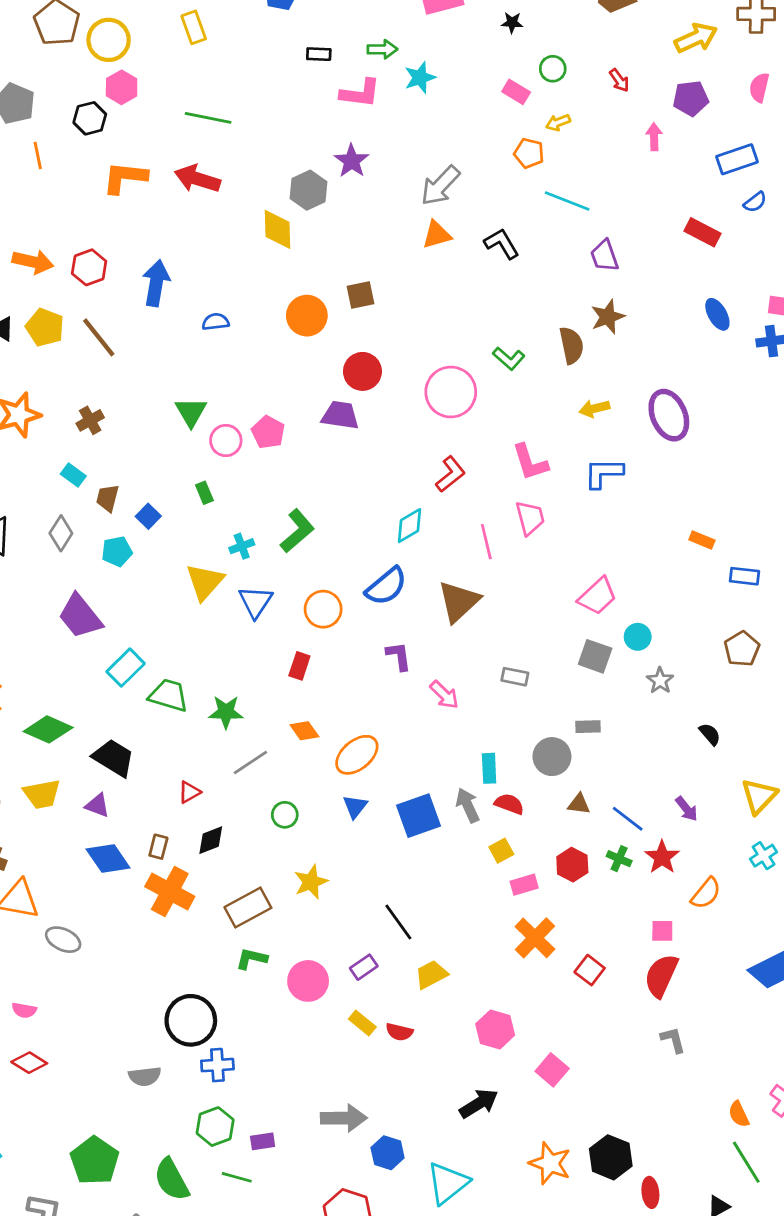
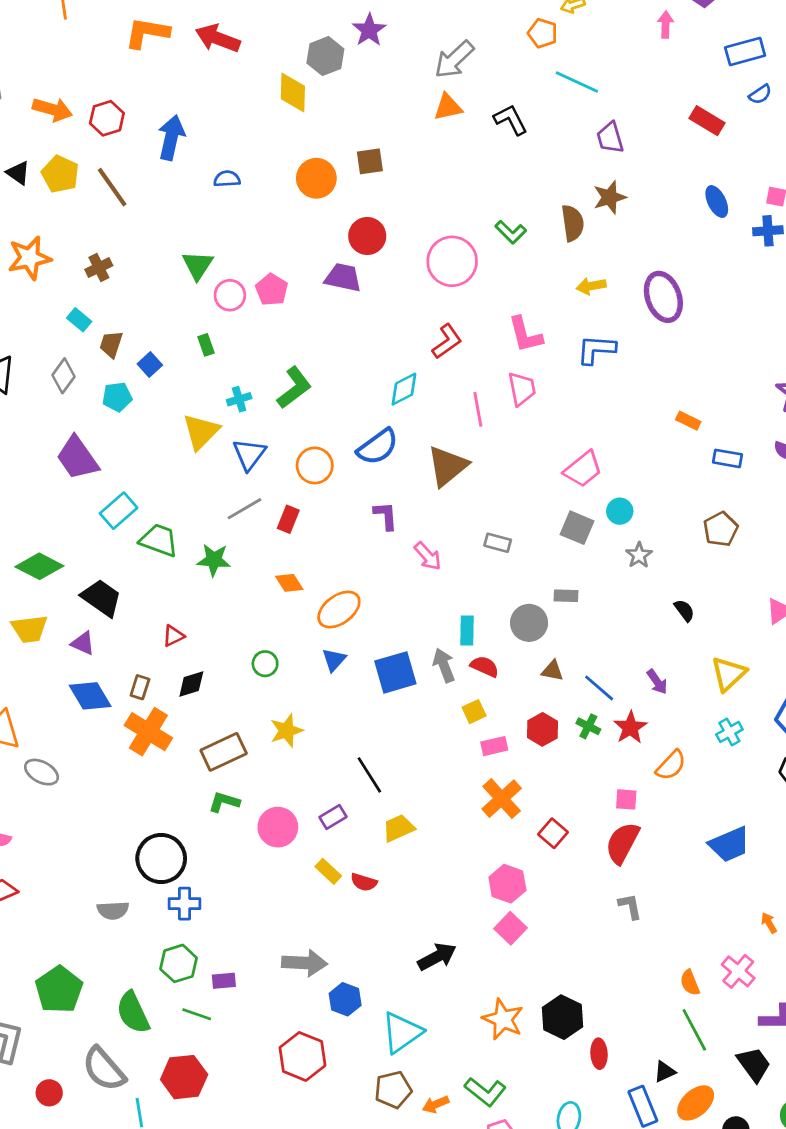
gray line: (250, 762) -> (244, 509), moved
pink hexagon: (495, 1029) -> (507, 884), moved

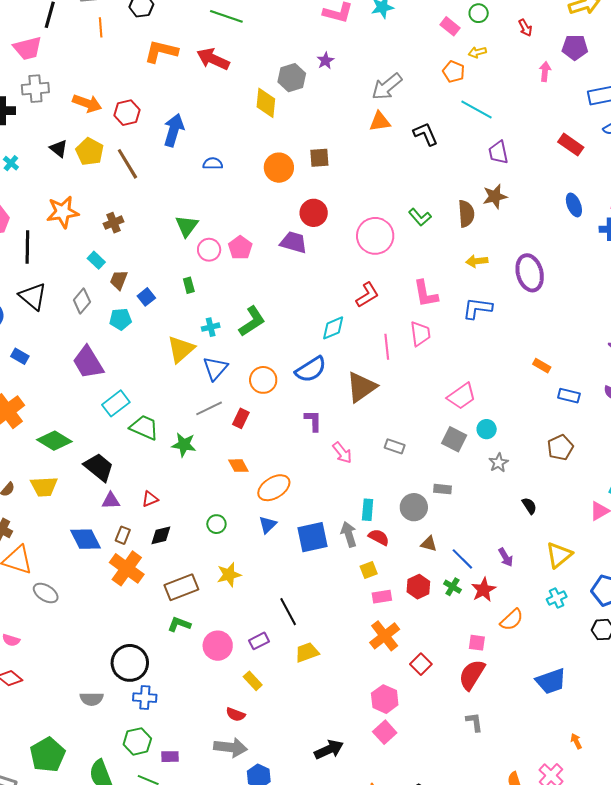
purple star: (369, 30) -> (325, 61), size x0.7
purple triangle: (83, 643) -> (111, 501), moved, turned -30
red semicircle: (364, 882) -> (236, 714), moved

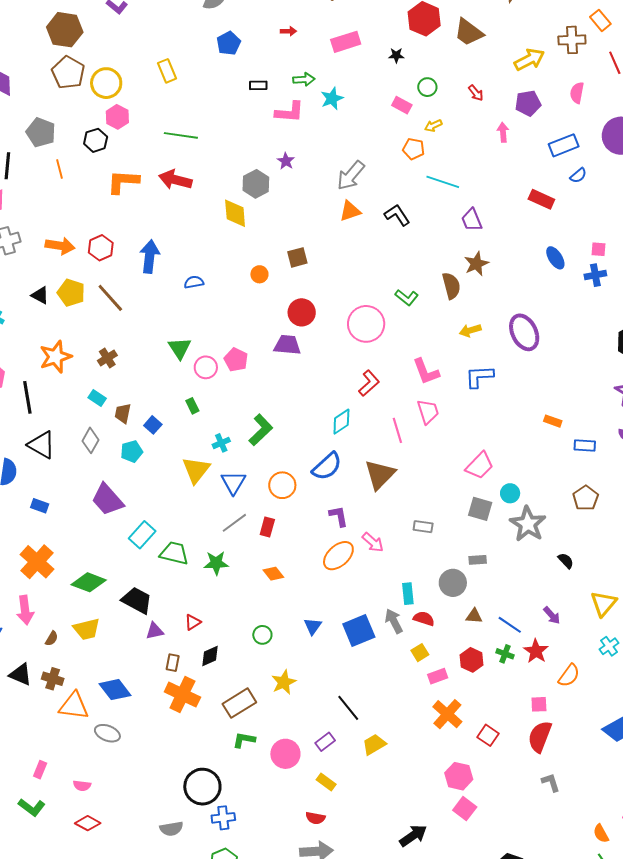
orange circle: (279, 168) -> (259, 274), size x0.6
gray star: (499, 463) -> (528, 524), size x1.8
orange ellipse: (274, 488) -> (338, 556), moved
blue diamond: (85, 539) -> (115, 690), moved

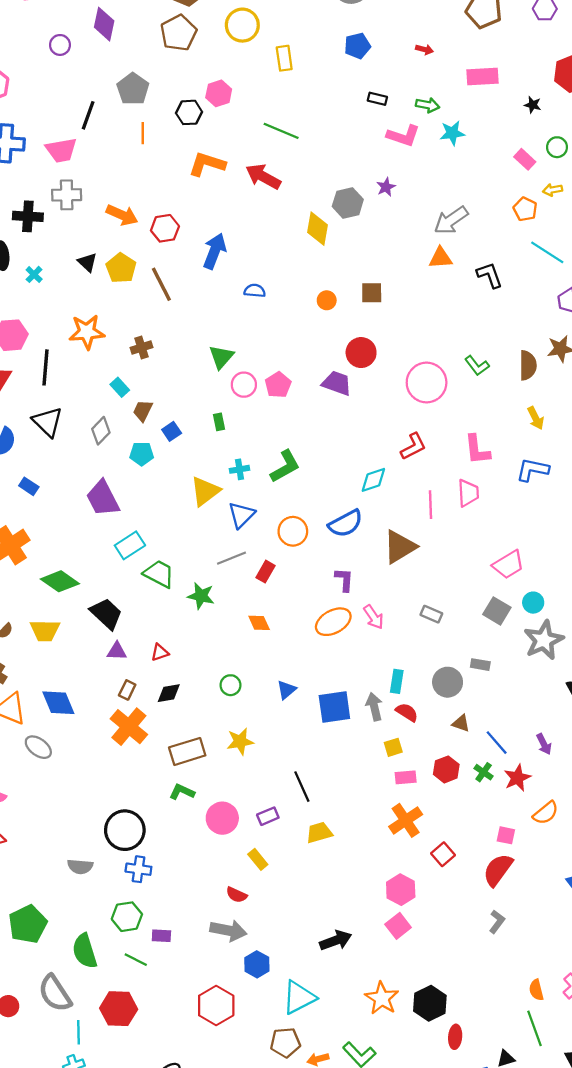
yellow circle: (106, 83) -> (242, 25), moved
yellow arrow: (470, 330) -> (536, 418), turned -115
gray L-shape: (551, 782) -> (497, 922), turned 40

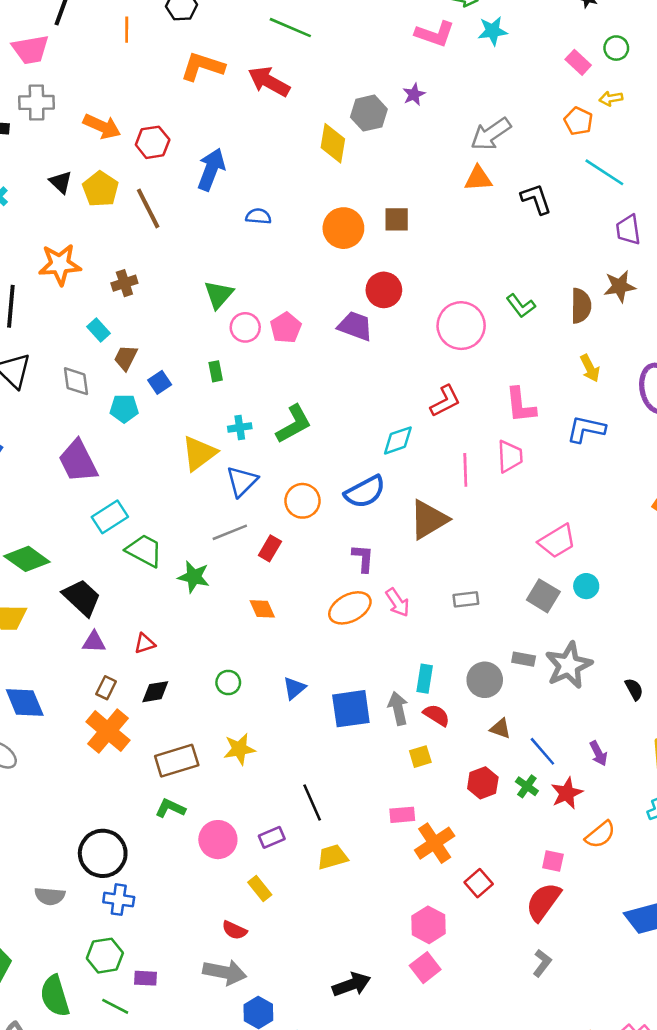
orange circle: (327, 300) -> (343, 228), size x1.8
gray diamond: (101, 431) -> (76, 381), turned -52
gray rectangle: (431, 614) -> (466, 599), turned -30
gray star: (544, 640) -> (569, 665), moved
pink rectangle: (406, 777) -> (402, 815), moved

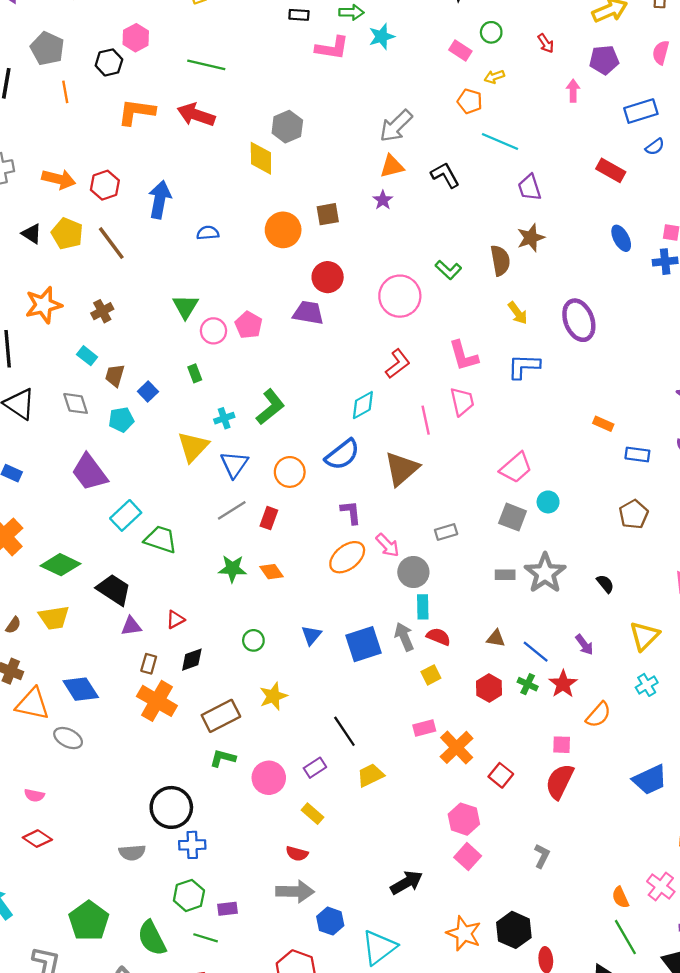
purple star: (414, 94) -> (383, 200), moved
green star: (194, 577) -> (232, 569), moved
gray circle: (485, 680) -> (413, 572), moved
gray L-shape: (542, 963) -> (542, 856), moved

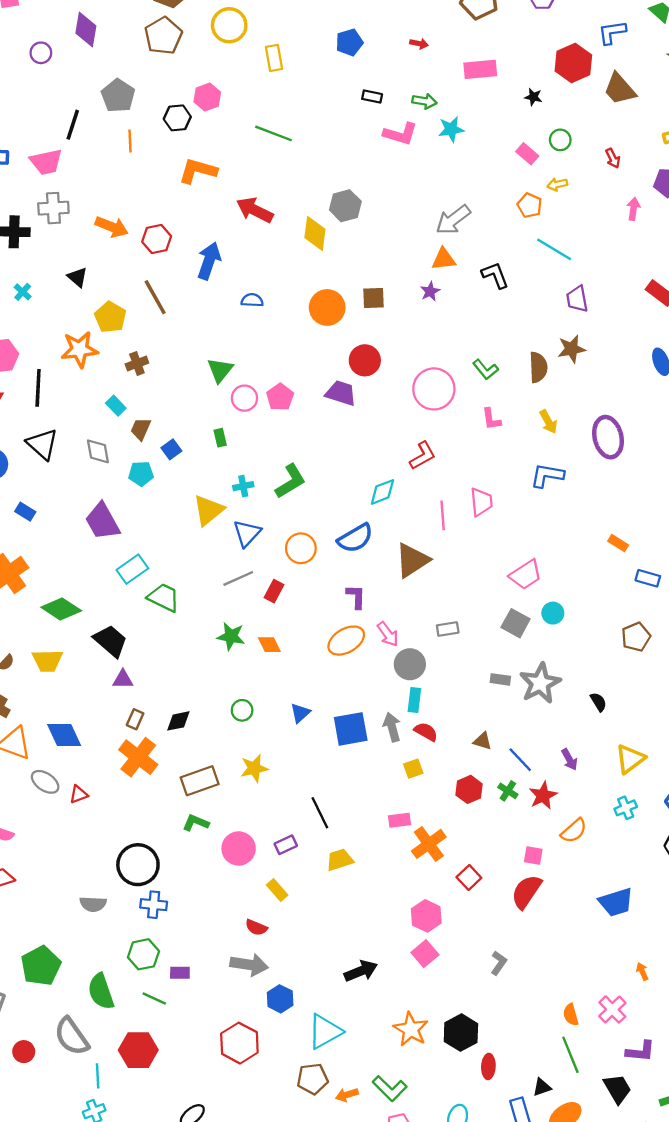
red arrow: (196, 115) -> (255, 210), moved
yellow pentagon: (67, 234) -> (110, 317), moved
pink L-shape: (463, 356) -> (491, 419), moved, size x0.7
red triangle: (175, 620) -> (79, 794), moved

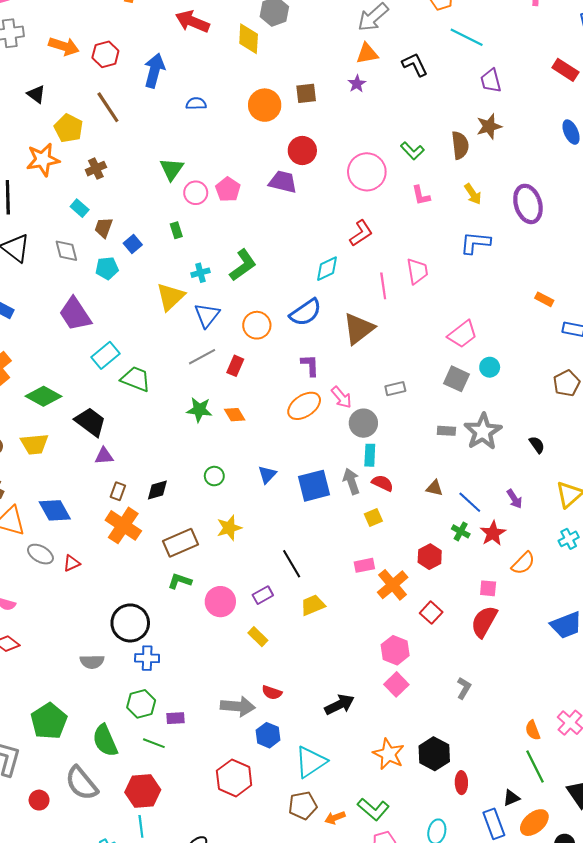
red hexagon: (469, 789) -> (430, 557), moved
red semicircle: (256, 927) -> (272, 693), moved
cyan line: (98, 1076) -> (141, 826), moved

